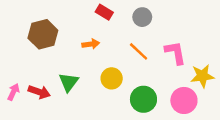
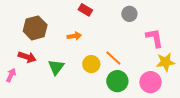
gray circle: (142, 17) -> (129, 14), moved
orange line: (139, 51) -> (113, 58), moved
pink L-shape: (175, 53) -> (155, 38), moved
red arrow: (39, 92) -> (27, 57), moved

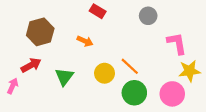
orange arrow: (74, 36) -> (85, 41), turned 32
red arrow: (27, 57) -> (31, 65), turned -48

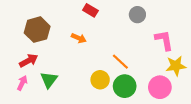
yellow circle: (104, 73) -> (100, 80), moved
green triangle: (64, 77) -> (49, 80), moved
pink arrow: (13, 86) -> (22, 83), moved

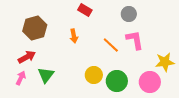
orange arrow: (79, 38) -> (74, 36), turned 56
pink L-shape: (164, 40) -> (135, 40), moved
orange line: (120, 62) -> (111, 45), moved

